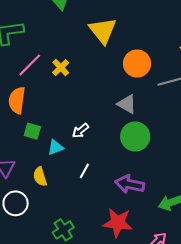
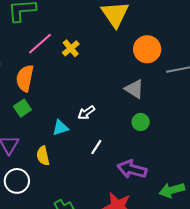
green square: (32, 131) -> (22, 108), moved, turned 36
green circle: (135, 137) -> (141, 122), size x0.6
white line: (84, 171) -> (96, 147), moved

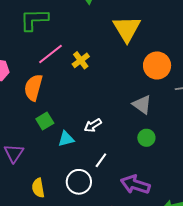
green square: (22, 108) -> (45, 121), moved
yellow semicircle: (43, 156) -> (38, 188), moved
white circle: (17, 181) -> (79, 182), moved

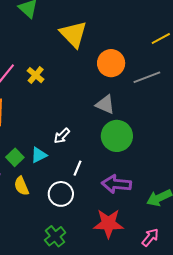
green square: (45, 121) -> (15, 157), moved
green circle: (146, 138) -> (117, 136), size x1.8
yellow semicircle: (38, 188) -> (21, 186), moved

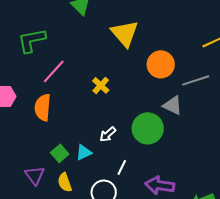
yellow cross: (36, 75) -> (101, 85), moved
gray triangle: (105, 104) -> (173, 105), moved
green circle: (117, 136) -> (148, 128), moved

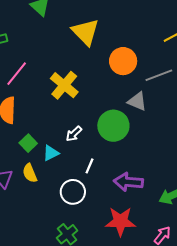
yellow cross: (101, 85) -> (64, 85), size x1.6
green square: (60, 153) -> (28, 143), moved
yellow semicircle: (65, 182) -> (30, 173), moved

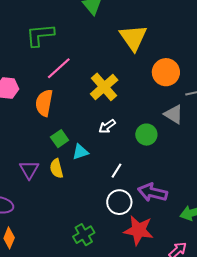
green circle: (113, 126) -> (146, 135), size x0.7
white arrow: (74, 134) -> (107, 126), moved
white circle: (73, 192) -> (119, 202), moved

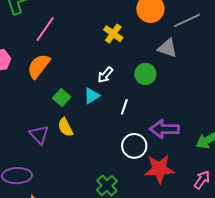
yellow cross: (104, 87) -> (113, 34), moved, size x0.7
orange semicircle: (44, 103) -> (39, 66), turned 40
cyan triangle: (80, 152) -> (92, 96), moved
white line: (117, 171) -> (124, 107), moved

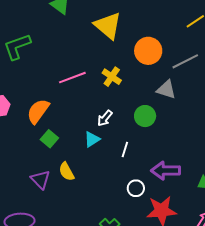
pink line: (45, 29) -> (72, 78), moved, turned 36
green square: (62, 97) -> (49, 139), moved
white circle: (134, 146) -> (136, 188), size x0.7

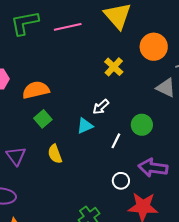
pink line: (72, 78) -> (68, 27), moved
orange semicircle: (38, 111) -> (36, 90), turned 32
green circle: (145, 116) -> (142, 125), moved
purple triangle: (40, 180) -> (16, 156), moved

